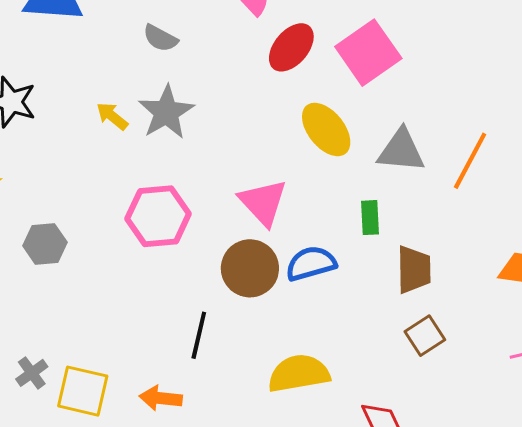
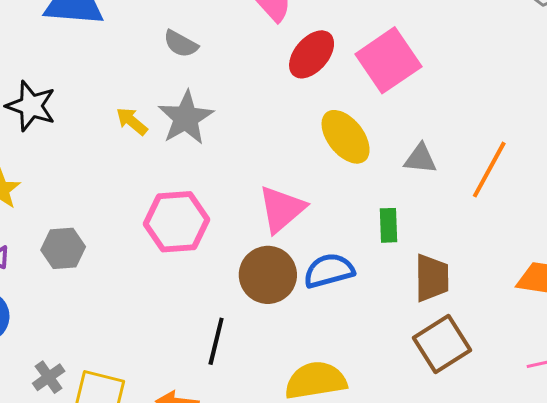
gray triangle: (401, 151) -> (420, 159), size x0.7
pink triangle: (263, 202) -> (282, 209), turned 32
brown square: (425, 336) -> (442, 344), size x1.4

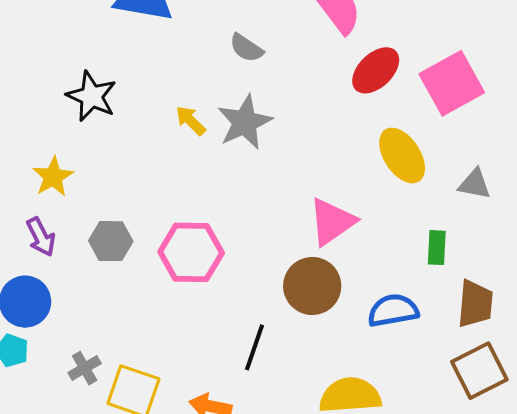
pink hexagon: (177, 222) -> (191, 252), moved
blue semicircle: (329, 271) -> (393, 310), moved

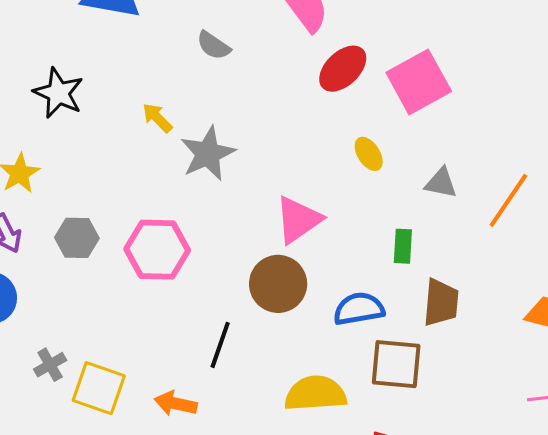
gray star: (245, 122) -> (208, 154), moved
yellow ellipse: (402, 156) -> (369, 154), size x0.6
brown square: (479, 371) -> (396, 364), moved, turned 32

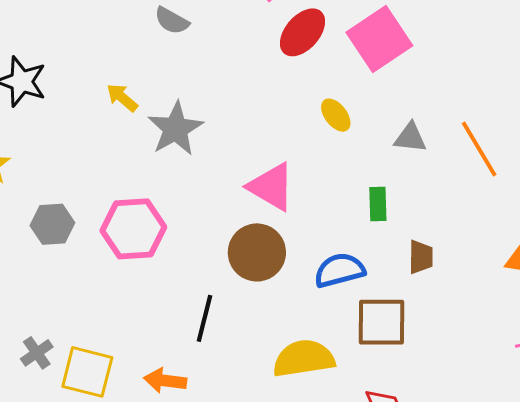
orange line: (508, 200) -> (479, 149), turned -60
pink triangle: (298, 220) -> (271, 187), turned -50
brown trapezoid: (441, 303) -> (421, 257), size x0.7

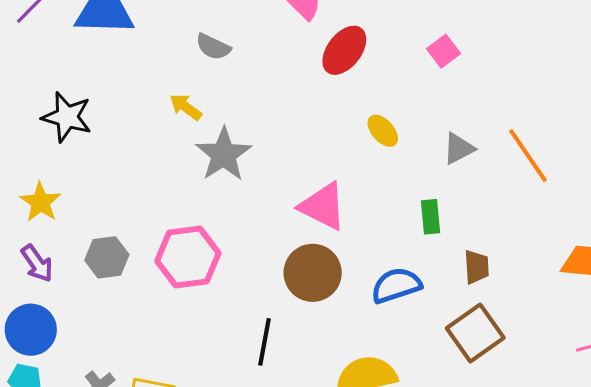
pink square: (379, 39) -> (443, 51), moved, size x0.5
yellow arrow: (122, 98) -> (186, 107), moved
gray triangle: (410, 138) -> (459, 149), turned -30
brown square: (381, 322) -> (475, 333), moved, turned -32

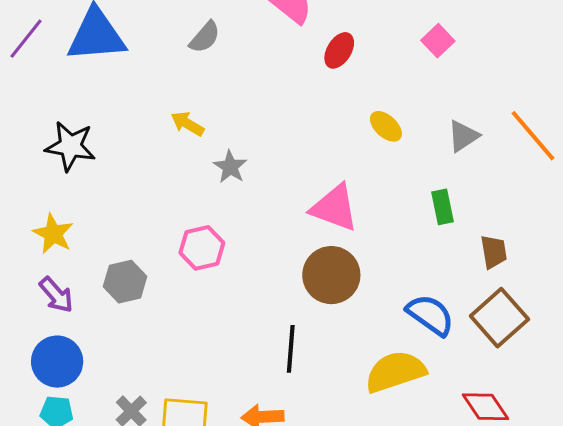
gray semicircle: (213, 47) -> (205, 37), moved, turned -69
red ellipse: (344, 50) -> (339, 50), size x0.7
gray star: (224, 154) -> (230, 167), size x0.6
pink hexagon: (188, 257) -> (202, 248), moved, size x0.7
blue semicircle: (396, 285) -> (430, 315), moved, turned 60

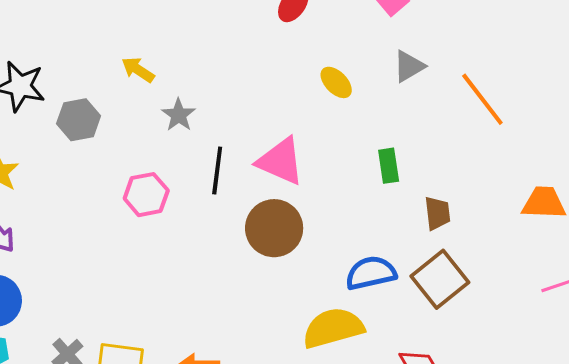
gray triangle: (463, 136) -> (409, 66), moved
gray hexagon: (125, 282) -> (79, 120), moved
blue semicircle: (430, 315) -> (371, 273), turned -51
black line: (291, 349) -> (217, 170), moved

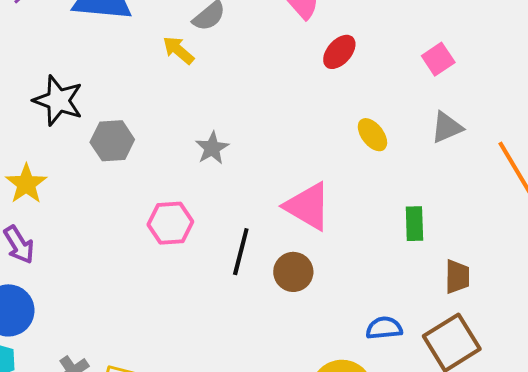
yellow arrow: (138, 70) -> (178, 50), moved
black line: (217, 170) -> (241, 252), moved
brown circle: (274, 228) -> (293, 272), size x0.7
blue semicircle: (371, 273) -> (384, 328), size x0.7

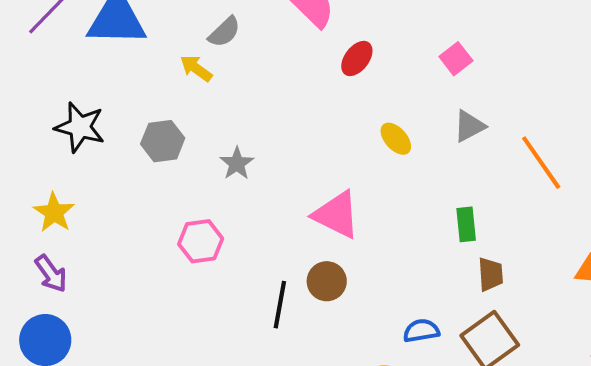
gray hexagon: (112, 141) -> (163, 141), moved
green rectangle: (414, 224) -> (466, 224), moved
black line: (241, 252) -> (280, 305), moved

